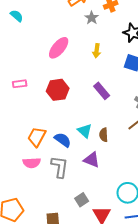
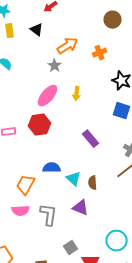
gray star: (92, 18) -> (54, 66), moved
yellow arrow: (97, 51) -> (76, 94), moved
red hexagon: (58, 90) -> (40, 125), moved
blue semicircle: (63, 140) -> (52, 168), moved, turned -36

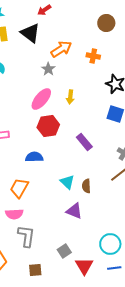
black triangle: (36, 30) -> (30, 33), size x1.5
orange cross: (100, 53) -> (93, 56), turned 32
red hexagon: (40, 125) -> (48, 126), moved
blue semicircle: (52, 168) -> (34, 157), moved
gray L-shape: (48, 215) -> (26, 236), moved

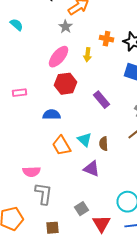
orange cross: (93, 56) -> (107, 39), moved
orange trapezoid: (19, 188) -> (62, 146), moved, turned -60

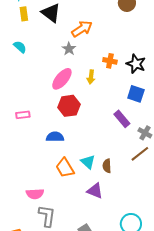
purple rectangle: (102, 100) -> (122, 119), moved

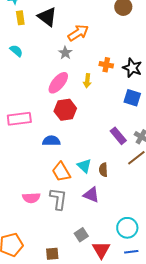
pink rectangle: (23, 115) -> (19, 119), size x1.6
purple rectangle: (122, 119) -> (118, 136), moved
gray L-shape: (47, 216) -> (58, 199), moved

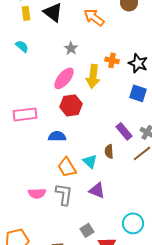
orange arrow: (78, 33) -> (94, 17), moved, turned -110
yellow arrow: (87, 81) -> (93, 76), size x1.6
brown semicircle: (103, 170) -> (109, 151), moved

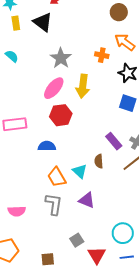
orange arrow: (94, 17) -> (125, 42), moved
gray star: (71, 48) -> (61, 58), size x1.5
orange cross: (112, 60) -> (102, 55), moved
pink semicircle: (37, 193) -> (17, 211), moved

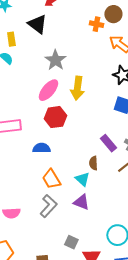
yellow rectangle: (16, 23) -> (11, 39), moved
orange cross: (102, 55) -> (96, 24), moved
cyan triangle: (80, 171) -> (82, 179), moved
gray L-shape: (54, 204) -> (48, 206), turned 35
gray square: (77, 240) -> (71, 242), turned -32

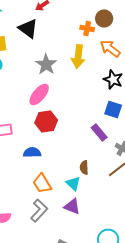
yellow arrow: (77, 88) -> (78, 56), moved
purple rectangle: (108, 143) -> (99, 132), moved

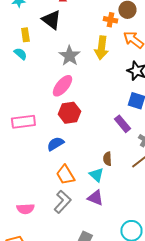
blue semicircle: (32, 152) -> (55, 144), turned -30

